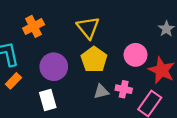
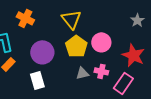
orange cross: (34, 26) -> (25, 18), turned -36
pink circle: (136, 55) -> (101, 42), moved

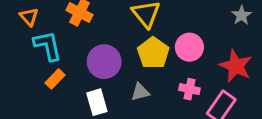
gray triangle: (82, 73) -> (140, 92), moved

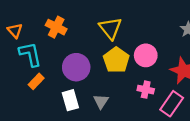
gray triangle: (140, 92) -> (101, 101), moved, turned -42

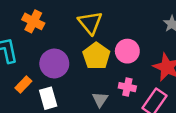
orange rectangle: (36, 81) -> (23, 85), moved
gray triangle: (101, 101) -> (100, 99), moved

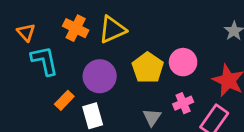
yellow triangle: (90, 23) -> (112, 30), moved, turned 45
pink cross: (127, 87) -> (183, 103), turned -35

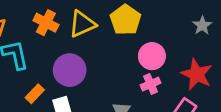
yellow pentagon: (148, 68) -> (125, 20), moved
pink cross: (183, 103) -> (151, 84), moved

